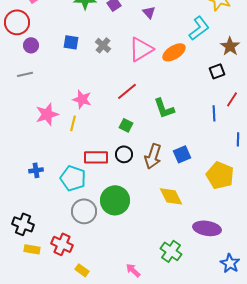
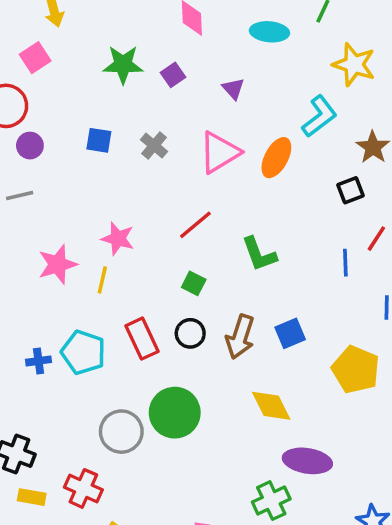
orange ellipse: (174, 52) -> (276, 158), turned -30
red rectangle: (96, 157) -> (142, 339), turned 65
cyan pentagon: (73, 178) -> (83, 352), moved
purple ellipse: (207, 228) -> (307, 461), moved
green cross: (171, 251) -> (271, 501), turned 30

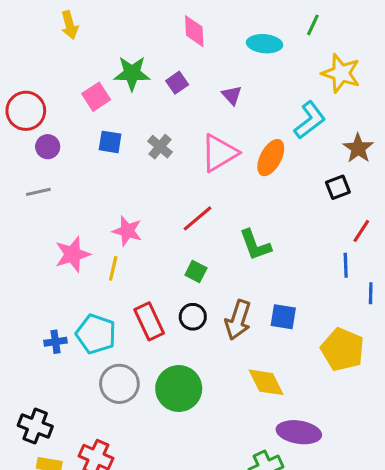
pink square: (35, 58) -> (96, 97), moved
blue line: (345, 263) -> (346, 265), moved
blue square: (290, 333) -> (283, 317), turned 32
gray circle: (121, 432) -> (119, 384), moved

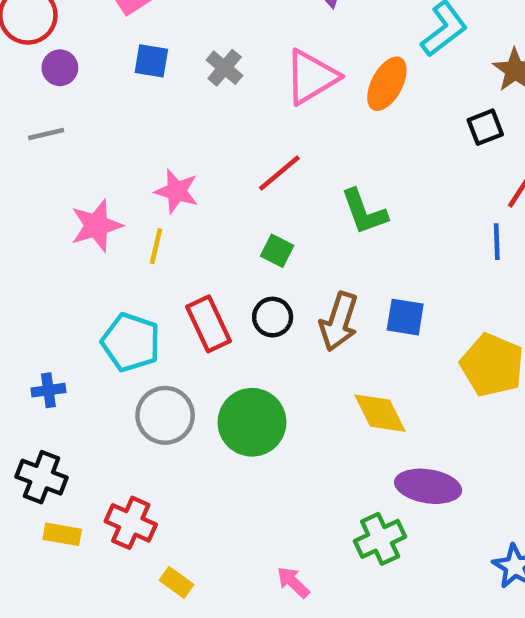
blue cross: (55, 342) -> (48, 390), moved

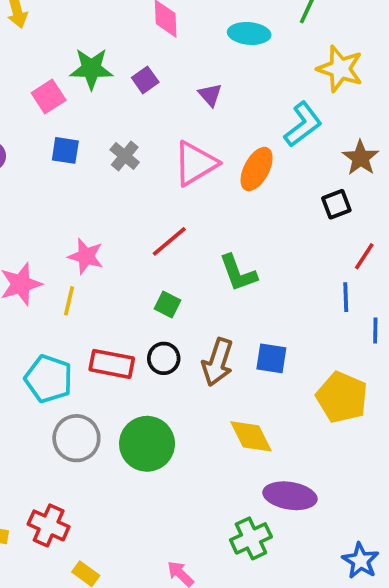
red rectangle: (209, 324) -> (112, 364), turned -54

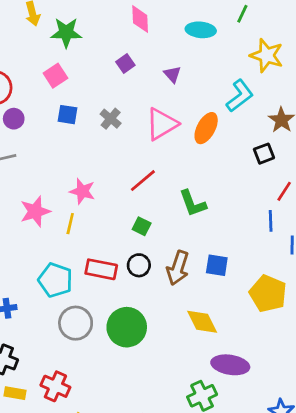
green star: (91, 69) -> (66, 33), moved

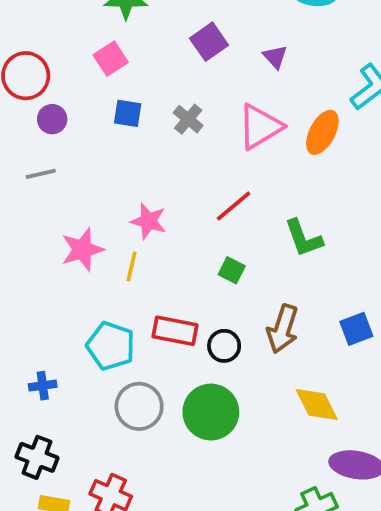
purple square: (125, 63) -> (209, 42), size x1.4
black circle: (139, 265) -> (224, 346), moved
blue square: (217, 265) -> (356, 329), moved, turned -30

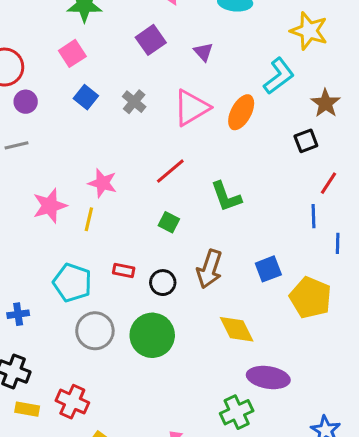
blue square: (128, 113) -> (86, 97), turned 30
red rectangle: (175, 331) -> (124, 270), size x0.6

